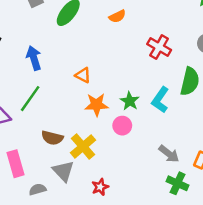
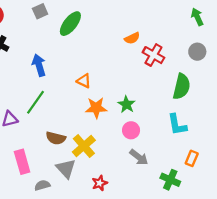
orange semicircle: (117, 16) -> (132, 38), moved
cyan L-shape: (160, 100) -> (177, 125), moved, turned -45
pink circle: (122, 126) -> (131, 130), moved
gray arrow: (169, 154) -> (139, 157), moved

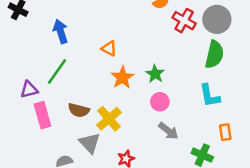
gray circle: (197, 52) -> (217, 19), moved, size x1.5
orange star: (96, 108) -> (122, 78), turned -30
orange rectangle: (192, 158) -> (225, 132), turned -32
pink rectangle: (22, 162) -> (42, 115), moved

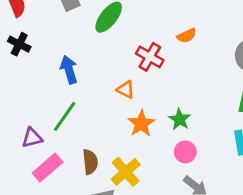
red cross: (184, 21) -> (150, 57), moved
brown semicircle: (79, 110) -> (90, 162), turned -110
pink rectangle: (42, 115) -> (48, 168), turned 65

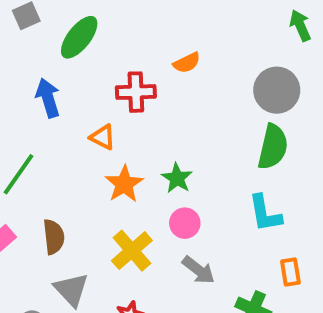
red cross: (150, 57) -> (136, 92), turned -32
blue arrow: (69, 70) -> (48, 98), moved
yellow cross: (126, 172) -> (132, 251), moved

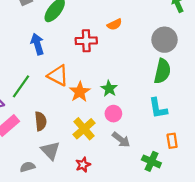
orange triangle: (103, 137) -> (58, 76), moved, size x1.5

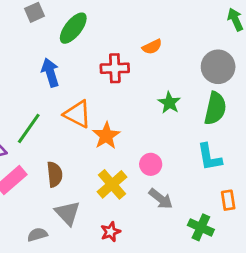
green star: (109, 89) -> (169, 103), moved

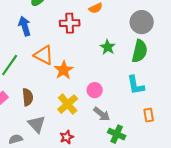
green cross: (201, 227) -> (117, 134), moved

